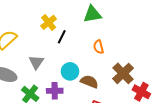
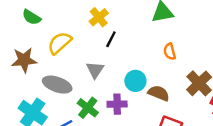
yellow cross: (49, 22) -> (99, 17), moved
black line: (62, 37) -> (111, 39), moved

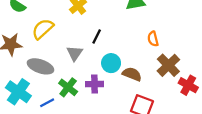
black line: (111, 39) -> (97, 37), moved
orange semicircle: (170, 52) -> (153, 39), moved

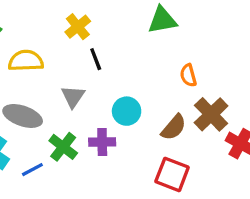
yellow semicircle: (43, 29) -> (26, 61), turned 40
black line: (97, 37) -> (96, 59), moved, turned -48
brown semicircle: (132, 74) -> (174, 127), moved, turned 108

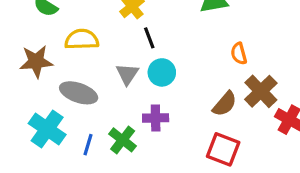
cyan circle: (127, 111) -> (162, 72), moved
green cross: (63, 147) -> (123, 140), moved
blue line: (32, 170) -> (88, 145), turned -45

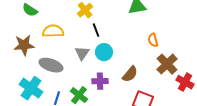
brown semicircle: (225, 104) -> (130, 74), moved

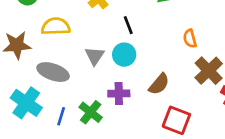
black line: (96, 30) -> (128, 25), moved

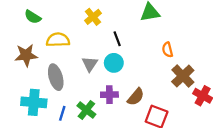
gray ellipse: (53, 72) -> (56, 77), turned 55
brown semicircle: (159, 84) -> (136, 97), moved
cyan cross: (26, 103) -> (34, 102), turned -30

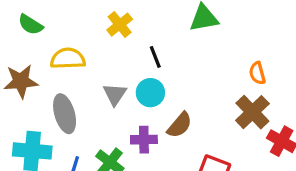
orange semicircle: (168, 50) -> (257, 73), moved
brown semicircle: (136, 97) -> (180, 125), moved

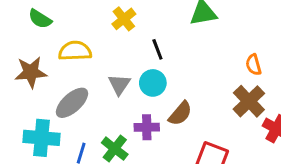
gray ellipse: (65, 114) -> (72, 103), turned 64

